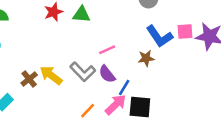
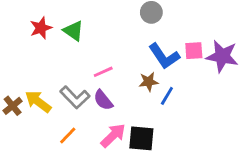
green triangle: (81, 14) -> (73, 31), turned 30
blue line: (124, 88) -> (167, 96), moved
orange line: (88, 111) -> (68, 136), moved

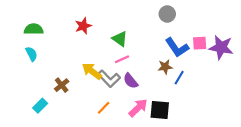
green triangle: (73, 31) -> (120, 39), moved
pink line: (103, 72) -> (122, 59), moved
yellow arrow: (38, 102) -> (92, 71), moved

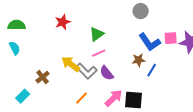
green triangle: (120, 39) -> (97, 34), turned 49

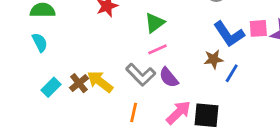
yellow arrow: (71, 64) -> (100, 82), moved
cyan rectangle: (23, 96) -> (51, 87), moved
orange line: (82, 98) -> (134, 112), turned -32

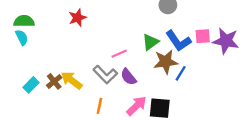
green triangle: (155, 23) -> (150, 42), moved
cyan semicircle: (40, 42) -> (22, 37), moved
brown star: (214, 59) -> (166, 62), size x1.5

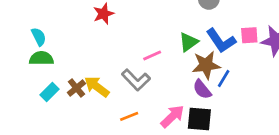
green semicircle: (24, 21) -> (41, 58), moved
purple semicircle: (128, 77) -> (202, 89), moved
orange line: (99, 106) -> (129, 116), turned 56

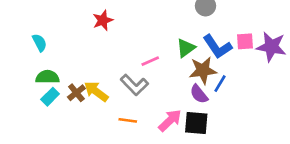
green semicircle: (41, 58) -> (47, 77), moved
orange line: (129, 116) -> (128, 120), turned 30

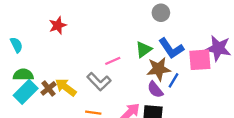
red star: (103, 20) -> (58, 25), moved
pink square: (245, 41) -> (200, 60), moved, size x1.5
cyan rectangle: (50, 97) -> (26, 92), size x1.5

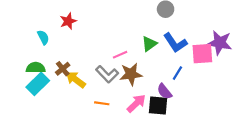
cyan semicircle: (16, 45) -> (43, 37), moved
brown star: (159, 69) -> (131, 74), moved
brown cross: (49, 88) -> (63, 69), moved
purple semicircle: (155, 90) -> (164, 91), moved

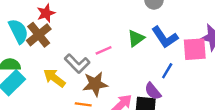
cyan semicircle: (43, 37) -> (18, 31), size x1.5
brown cross: (63, 69) -> (39, 35), moved, size x1.5
gray L-shape: (107, 74) -> (77, 64), moved
brown star: (131, 74) -> (95, 84), moved

